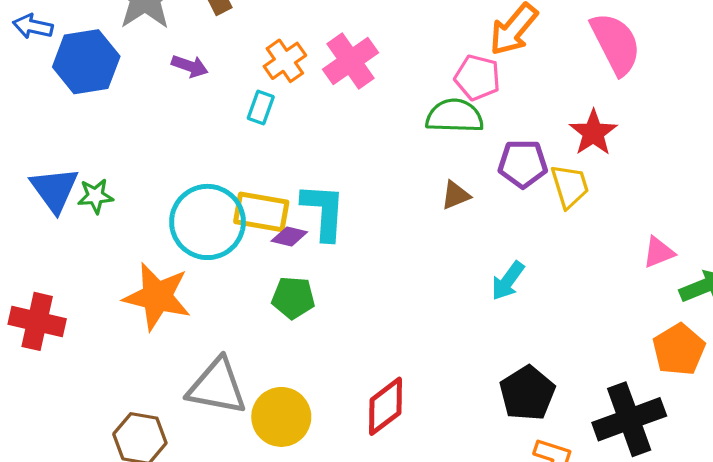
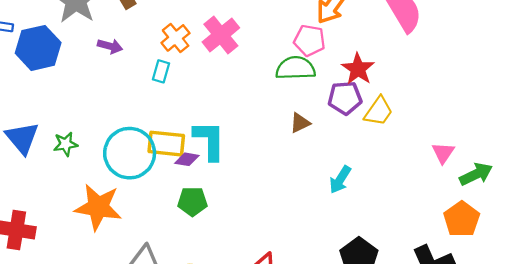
red star: (593, 133) -> (358, 69), moved
yellow trapezoid: (570, 186) -> (379, 111), turned 56
green star: (95, 196) -> (66, 144), moved
pink triangle: (659, 252) -> (443, 153), turned -30

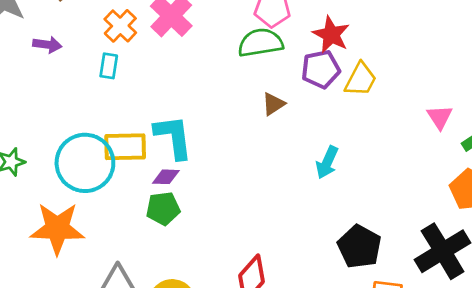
purple diamond: (187, 159) -> (166, 177), moved

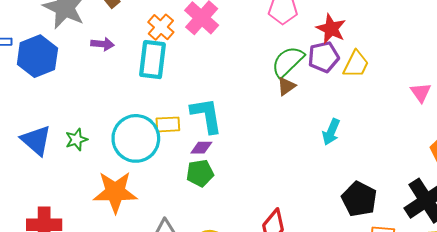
green semicircle: (260, 43) -> (288, 62), moved, turned -33
cyan rectangle: (109, 66) -> (153, 60), size x1.8
yellow rectangle: (125, 147) -> (168, 124), size x0.7

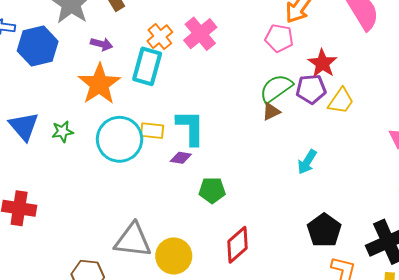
green pentagon: (200, 173) -> (212, 190), moved
orange star: (115, 192) -> (99, 84), moved, turned 30

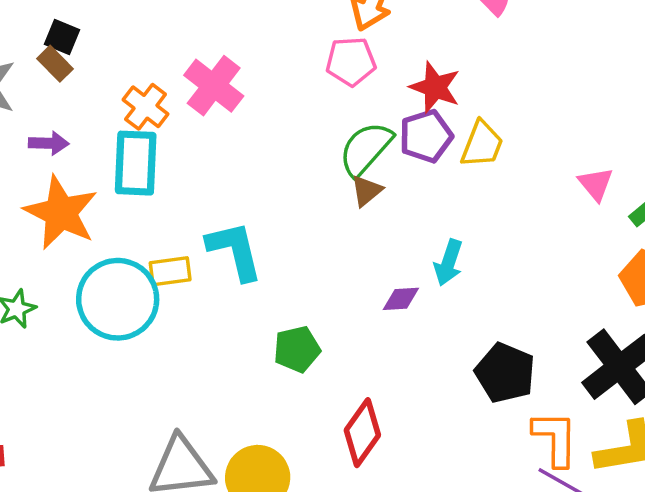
purple diamond: (181, 158) -> (401, 299), moved

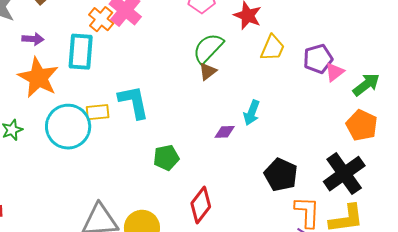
orange cross: (146, 107) -> (101, 19), moved
purple pentagon: (426, 136) -> (318, 59), moved
pink triangle: (596, 184) -> (335, 72), turned 30

